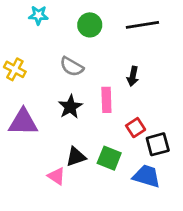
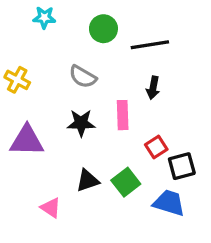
black line: (142, 25) -> (150, 45), moved
black star: (70, 107) -> (81, 123), turned 30
green square: (109, 158) -> (126, 182), turned 30
pink triangle: (56, 176) -> (51, 208), moved

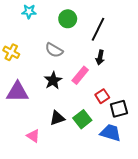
black line: (150, 45) -> (98, 29), turned -55
pink rectangle: (123, 115) -> (80, 75), turned 42
black star: (81, 123) -> (53, 80), turned -30

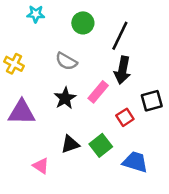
black arrow: (100, 57) -> (122, 70), size x1.5
black square: (119, 109) -> (152, 101), moved

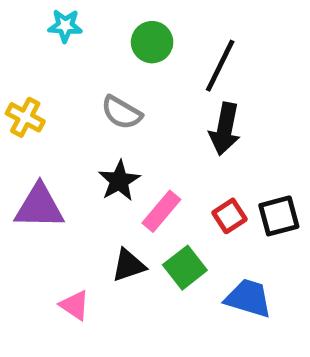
pink rectangle: (98, 92) -> (161, 211), moved
black square: (152, 101) -> (279, 216), moved

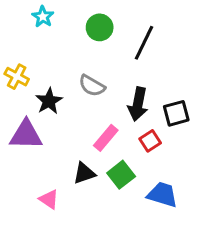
cyan star: (65, 26) -> (43, 17), turned 30
gray semicircle: (122, 113) -> (92, 86), moved
black arrow: (225, 129) -> (138, 104), moved
black star: (119, 181) -> (49, 101), moved
black square: (279, 216) -> (176, 113), moved

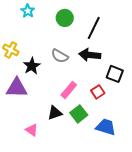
black arrow: (138, 104) -> (90, 55), moved, turned 85
black square: (176, 113) -> (115, 74), turned 36

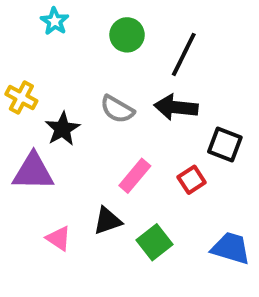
green square: (79, 114) -> (154, 242), moved
blue trapezoid: (106, 127) -> (231, 248), moved
pink triangle: (32, 130) -> (59, 238), moved

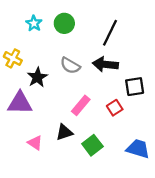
cyan star: (55, 21) -> (34, 23), moved
green circle: (127, 35) -> (64, 23), moved
black square: (225, 144) -> (135, 87), turned -30

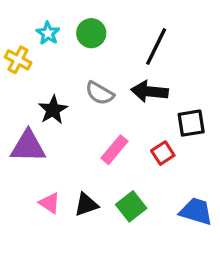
yellow cross: (13, 58) -> (18, 60), moved
black triangle: (64, 132) -> (86, 205), moved

